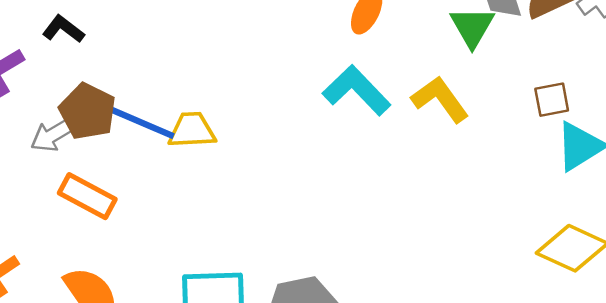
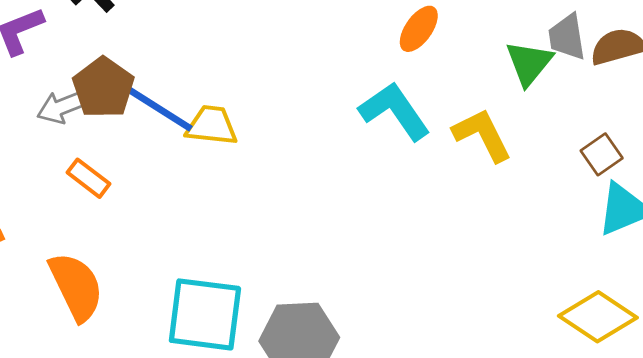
brown square: (552, 100) -> (602, 154), turned -33
orange rectangle: (87, 196) -> (89, 178), size x0.7

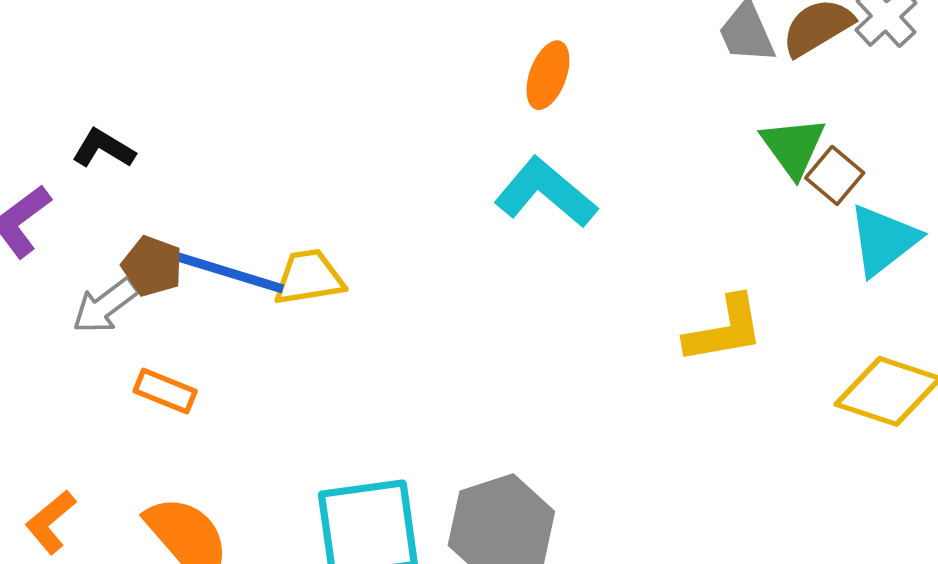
green triangle: (529, 63) -> (793, 147), moved
brown pentagon: (103, 88) -> (152, 266), size x0.7
yellow L-shape: (482, 135) -> (724, 330), moved, turned 122

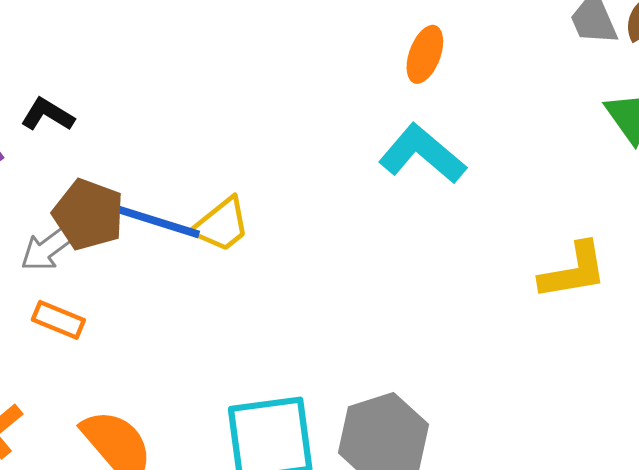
brown pentagon: (152, 266) -> (88, 215), size x1.4
yellow trapezoid: (309, 277) -> (221, 225), turned 150
orange rectangle: (165, 391) -> (58, 320), moved

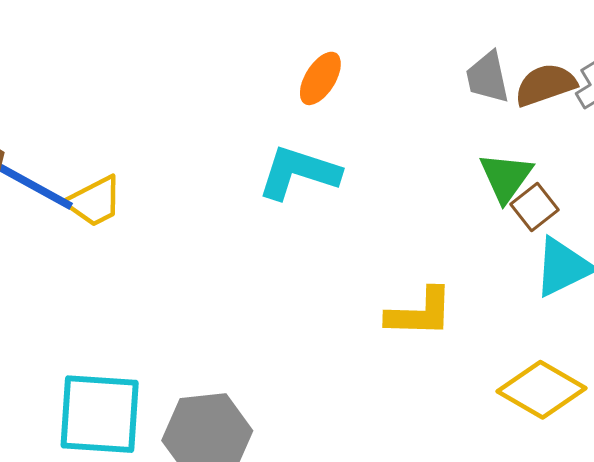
cyan L-shape: (422, 154) -> (299, 173), turned -34

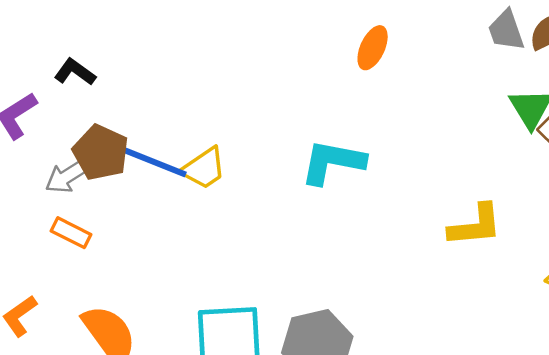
cyan L-shape: (299, 173) -> (333, 162), moved

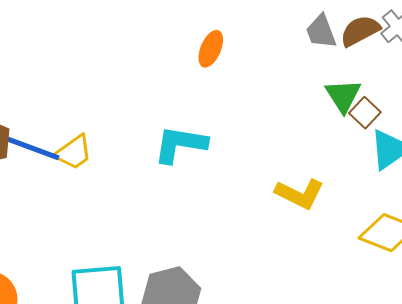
yellow L-shape: (475, 225) -> (300, 194), turned 33

